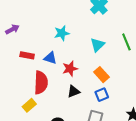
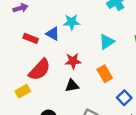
blue triangle: (50, 58) -> (53, 34), moved
red semicircle: (41, 83) -> (40, 70), turned 30
blue square: (102, 95) -> (124, 98), moved, turned -32

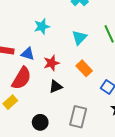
blue triangle: (53, 34) -> (28, 54), moved

